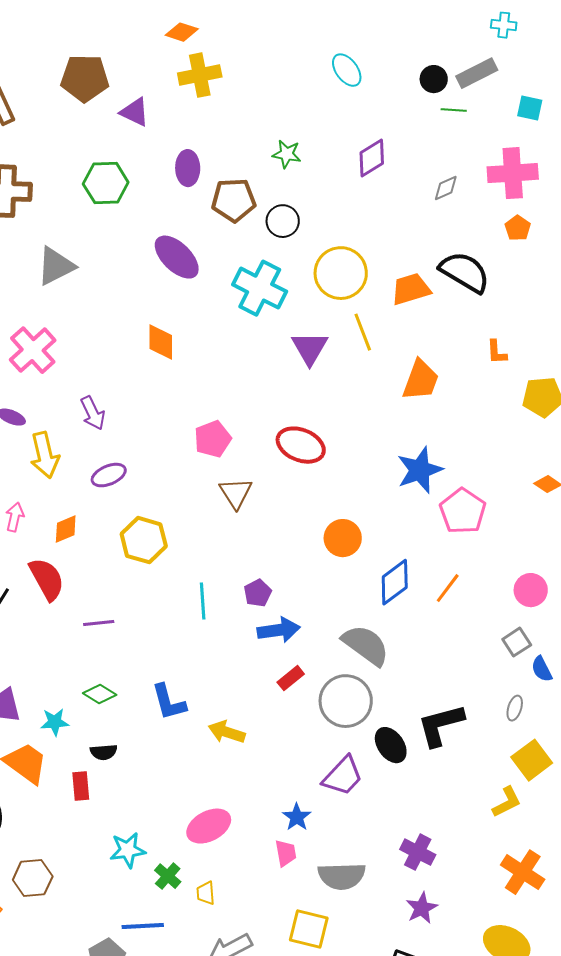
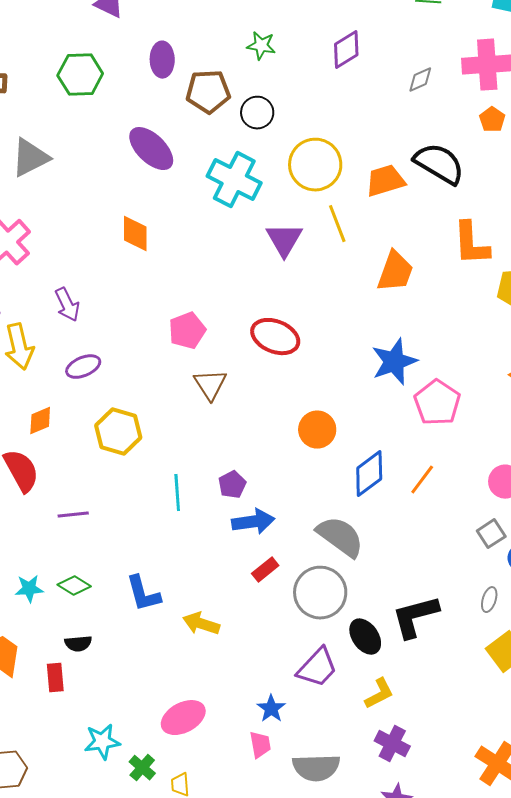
orange L-shape: (497, 352) -> (471, 244), size x1.8
cyan star: (55, 722) -> (29, 589), moved
yellow L-shape: (507, 802) -> (379, 694), moved

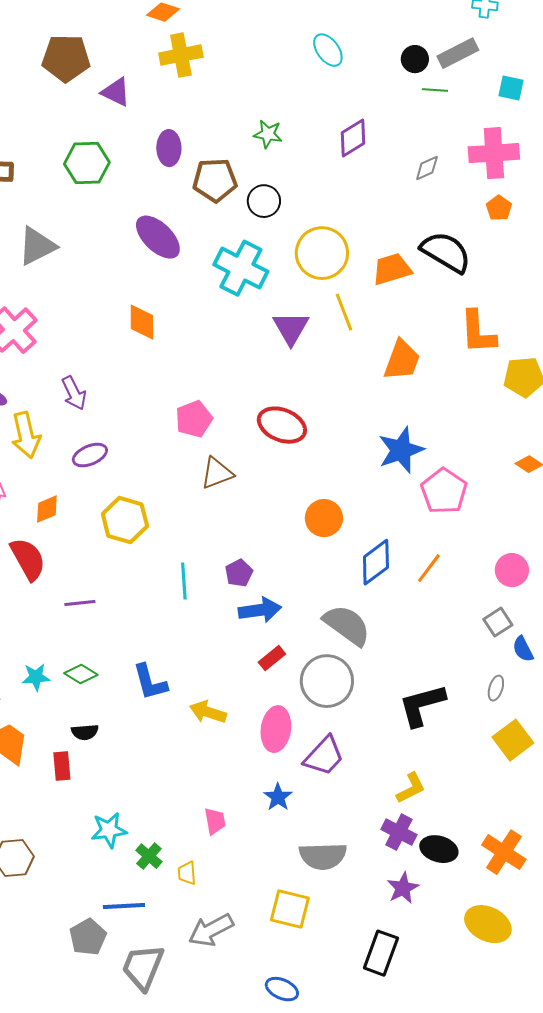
brown triangle: (210, 385) -> (217, 473), turned 42
black ellipse: (365, 637) -> (439, 849), moved, turned -39
yellow L-shape: (379, 694) -> (411, 788), moved
pink ellipse: (183, 718) -> (276, 729), moved, turned -54
pink trapezoid: (260, 745) -> (215, 821), moved

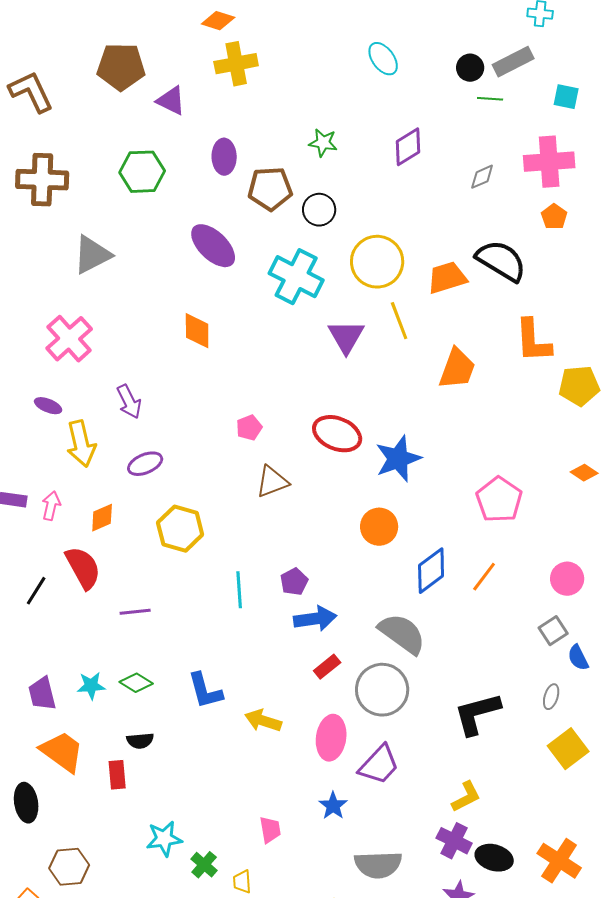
pink pentagon: (194, 419) -> (249, 428), size x0.7
blue star: (401, 450) -> (398, 459), moved

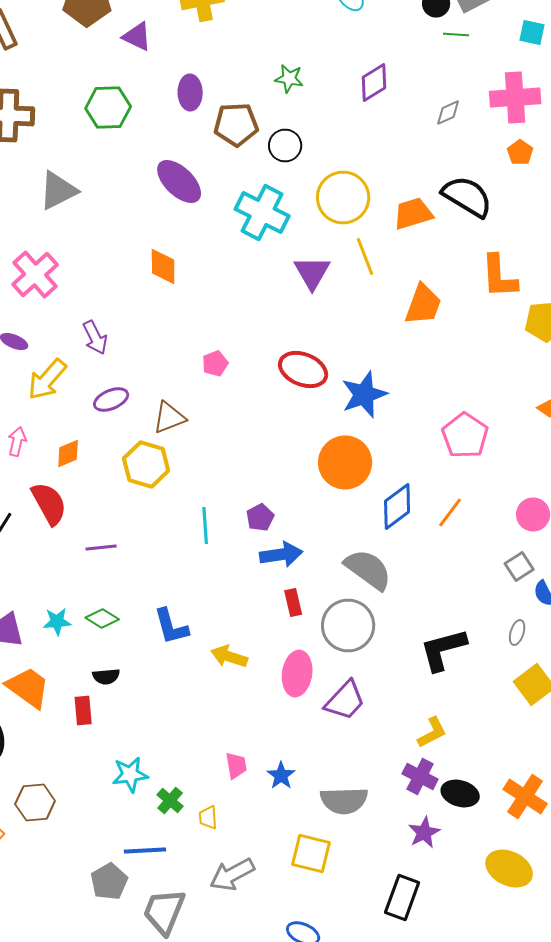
yellow arrow: (81, 444) -> (47, 380), turned 54
brown triangle: (272, 482) -> (169, 418), moved
orange circle: (379, 527) -> (345, 462), size x1.4
red rectangle: (327, 667) -> (293, 602), turned -64
blue star: (333, 806) -> (281, 776), moved

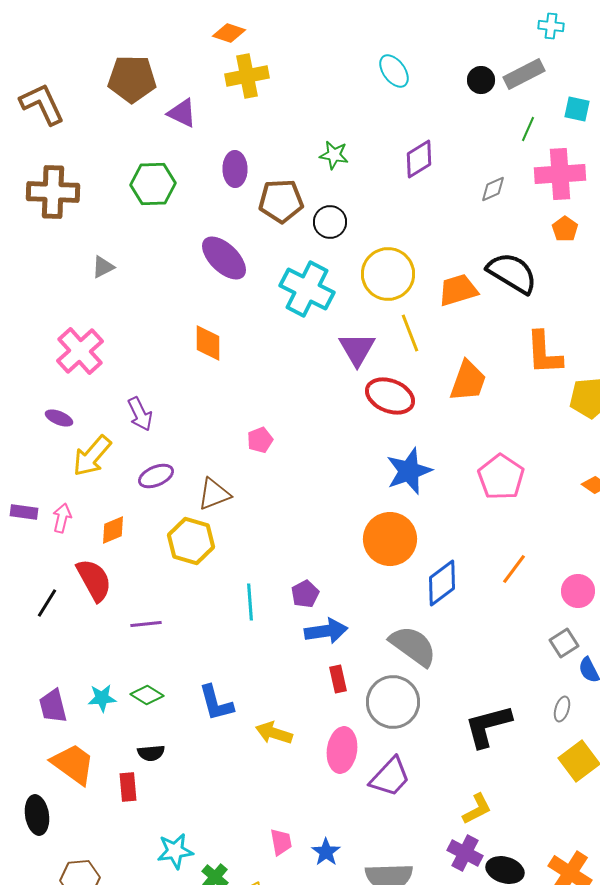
green line: (456, 34) -> (528, 129), moved, turned -70
gray triangle: (58, 190) -> (103, 267), size x0.6
red ellipse: (303, 370) -> (390, 396), moved
pink pentagon: (465, 436) -> (501, 477), moved
orange line: (450, 512) -> (514, 569), moved

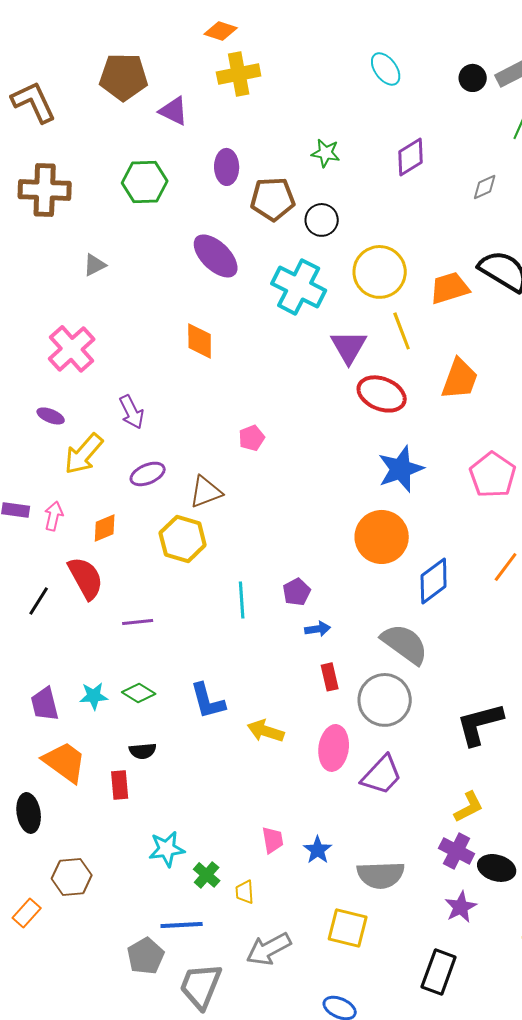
blue arrow: (326, 631) -> (318, 629), size x0.6

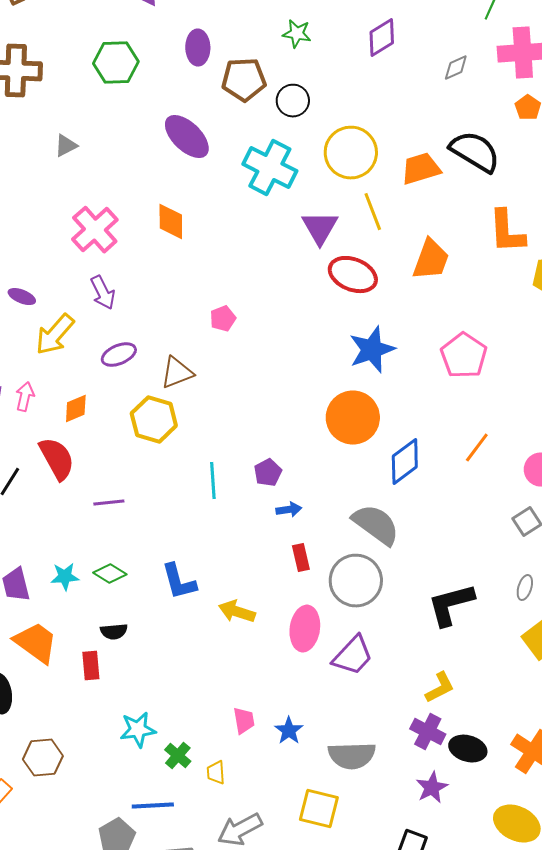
pink cross: (72, 349) -> (95, 230), moved

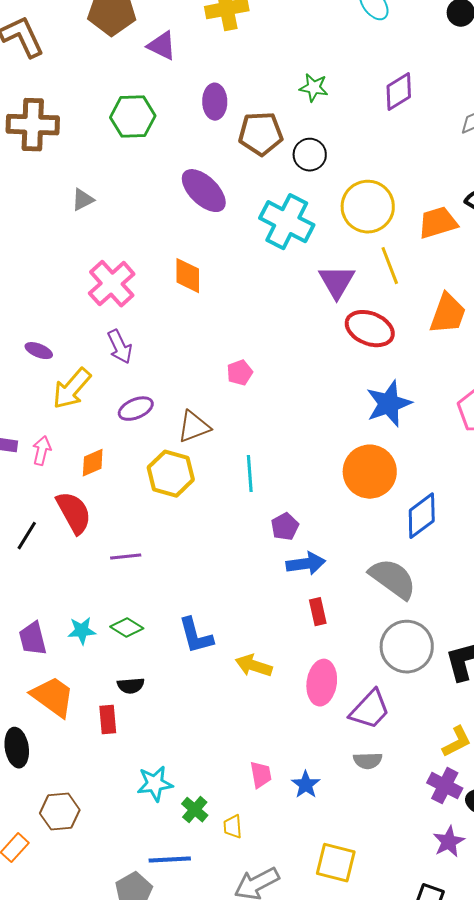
cyan line: (213, 481) -> (250, 474), moved
blue arrow: (289, 510) -> (306, 564), size x1.5
gray circle: (356, 581) -> (407, 647), moved
gray semicircle: (352, 756) -> (368, 761), moved, size x0.6

